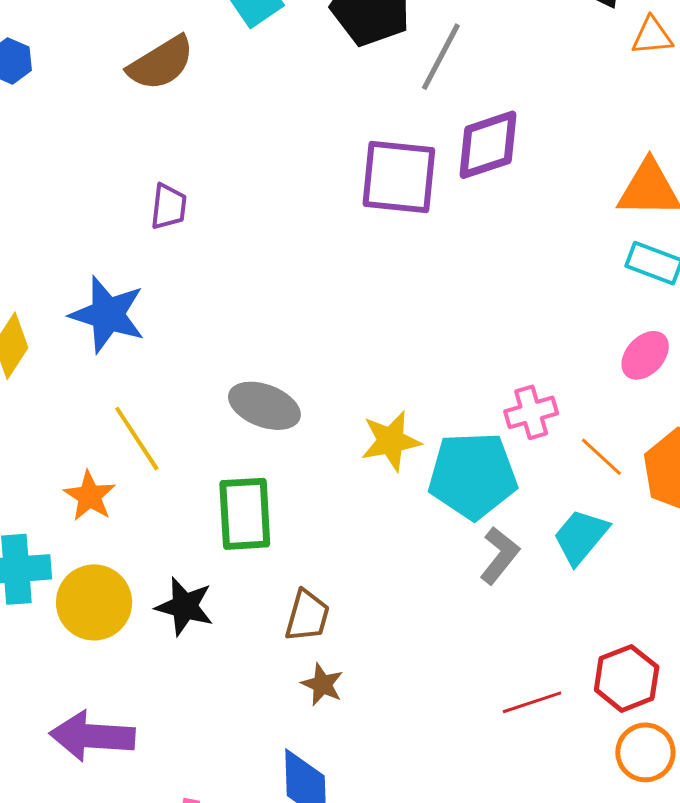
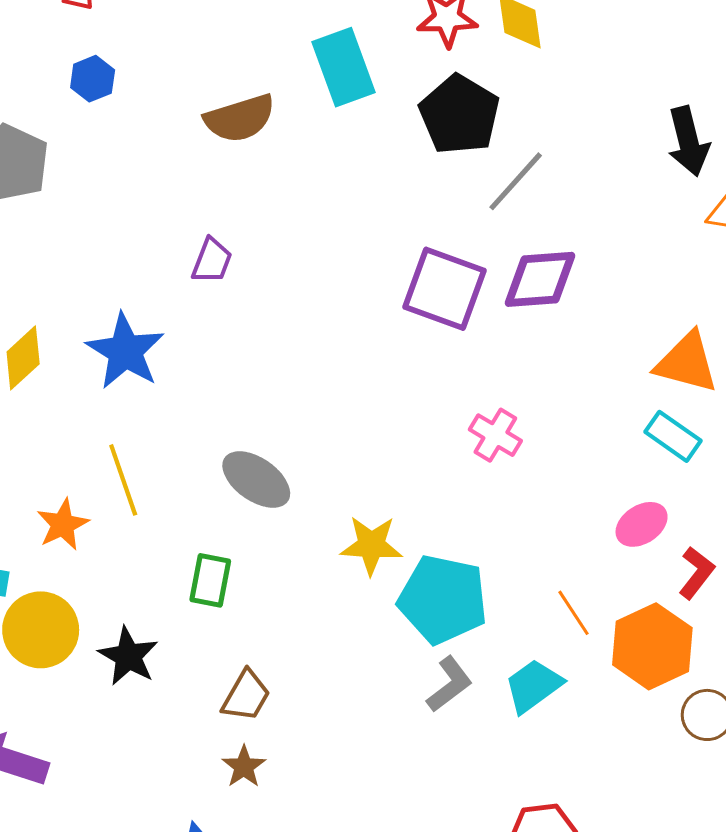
pink cross: (531, 412) -> (495, 435), moved, turned 33
green rectangle: (245, 514) -> (210, 580), size x0.7

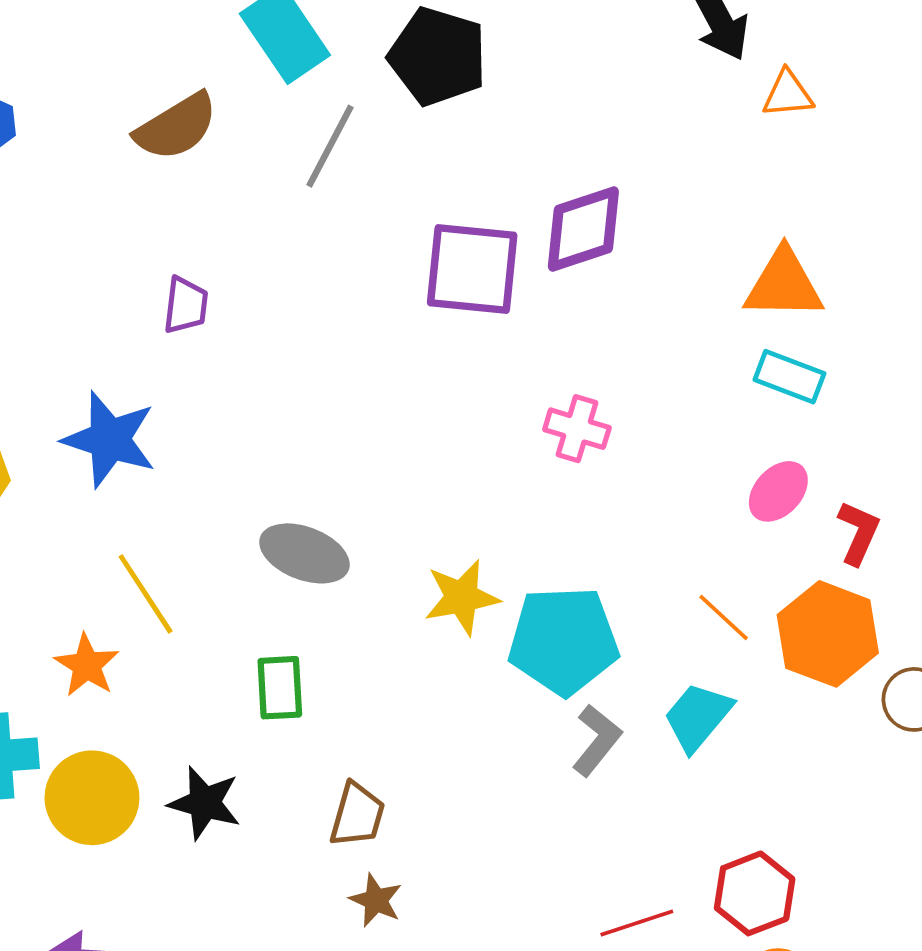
gray line: (516, 181) -> (330, 146), moved

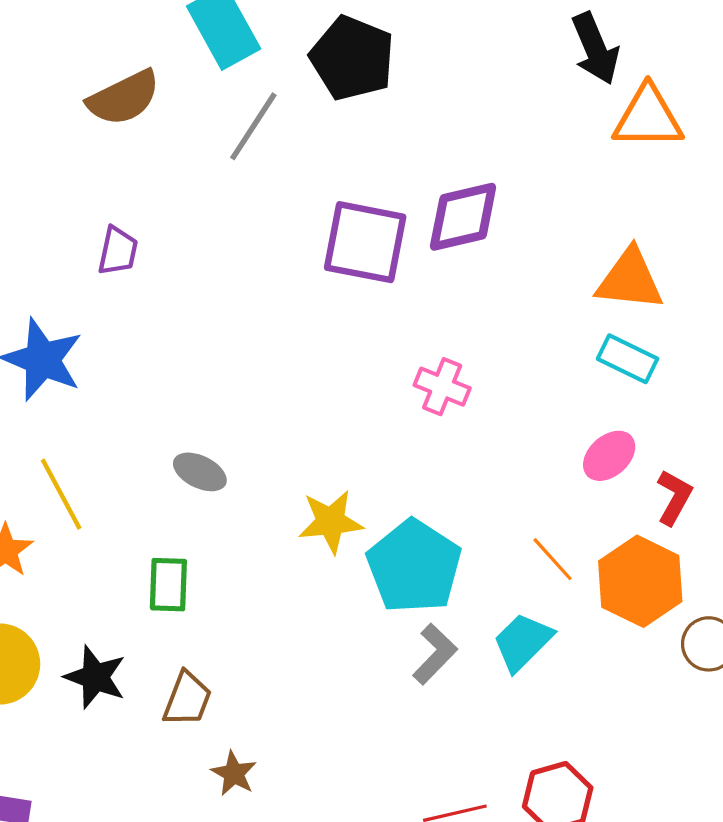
orange triangle: (788, 94) -> (648, 117), size x1.6
gray ellipse: (304, 553) -> (200, 472), size x0.7
cyan pentagon: (563, 641) -> (414, 566), turned 30
brown trapezoid: (357, 815) -> (187, 699), moved

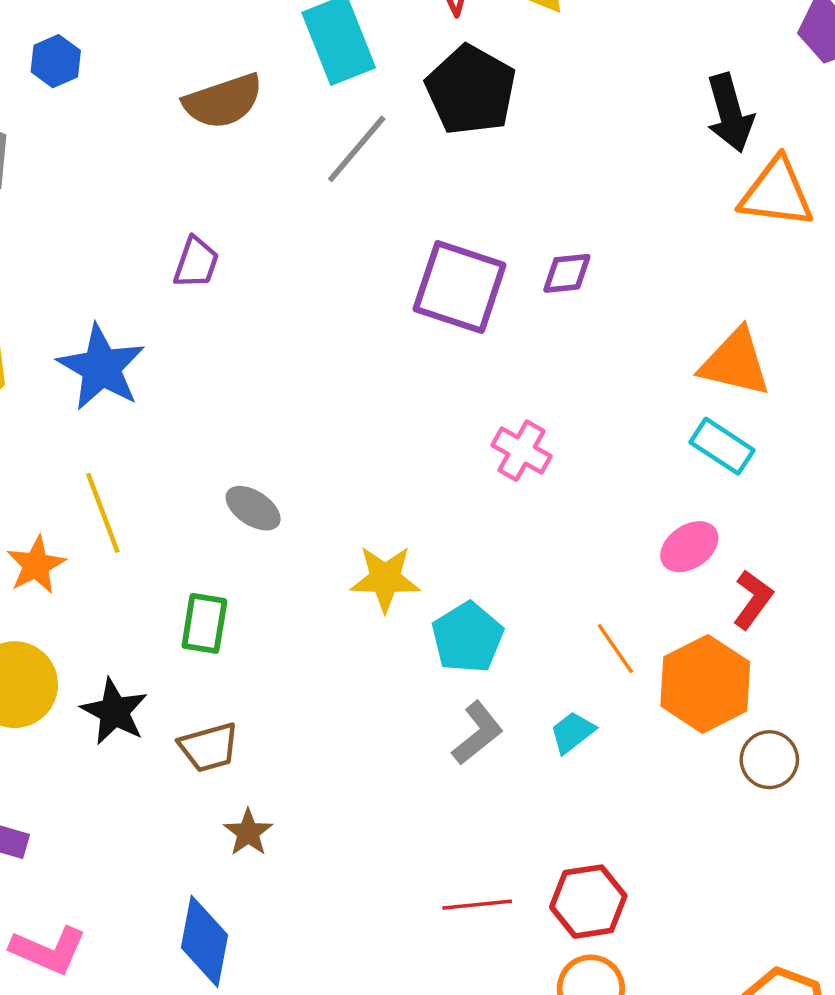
purple diamond: (463, 217) -> (567, 273), size x0.6
cyan pentagon: (414, 566) -> (467, 637), size x0.7
cyan trapezoid: (523, 642) -> (572, 732), size x0.7
brown trapezoid: (187, 699) -> (209, 747), turned 46

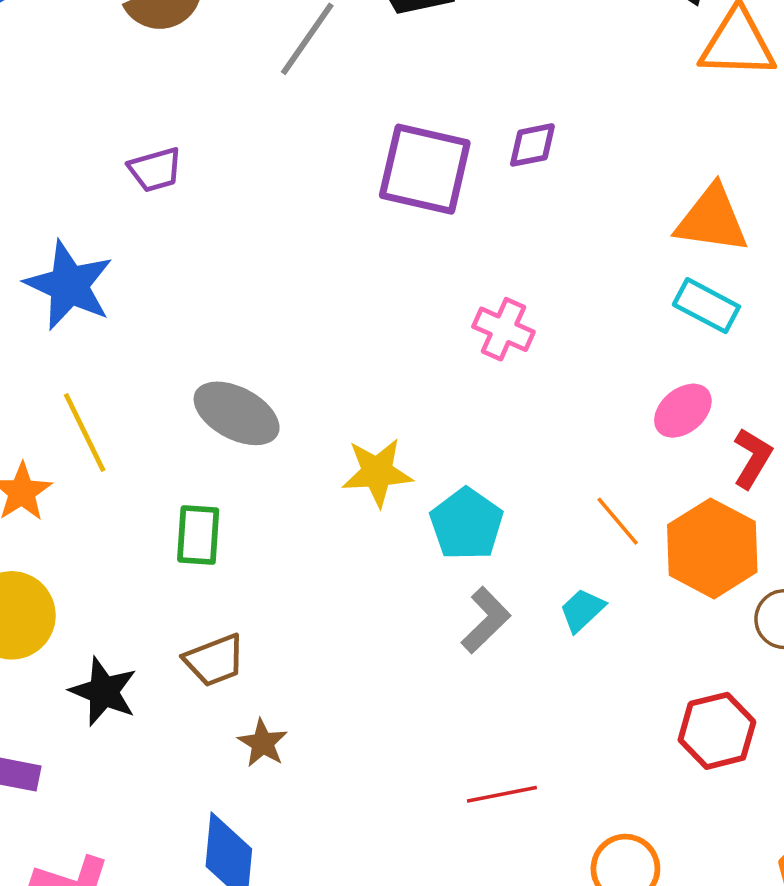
purple trapezoid: (196, 263) -> (155, 170), turned 60
gray ellipse: (253, 508) -> (237, 413), size x1.5
black star: (114, 712) -> (104, 691), moved
red hexagon: (588, 902) -> (717, 731), moved

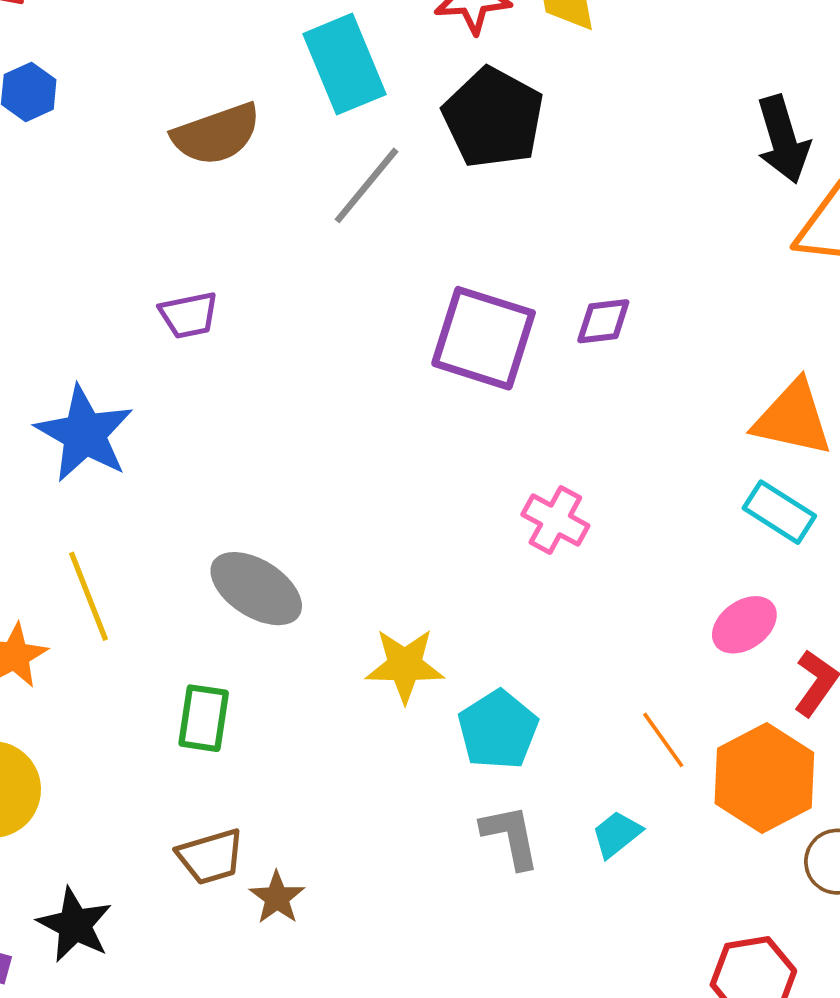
gray L-shape: (486, 620) -> (511, 837), turned -62
black star: (104, 691) -> (75, 925), moved
brown star: (263, 743) -> (277, 898), moved

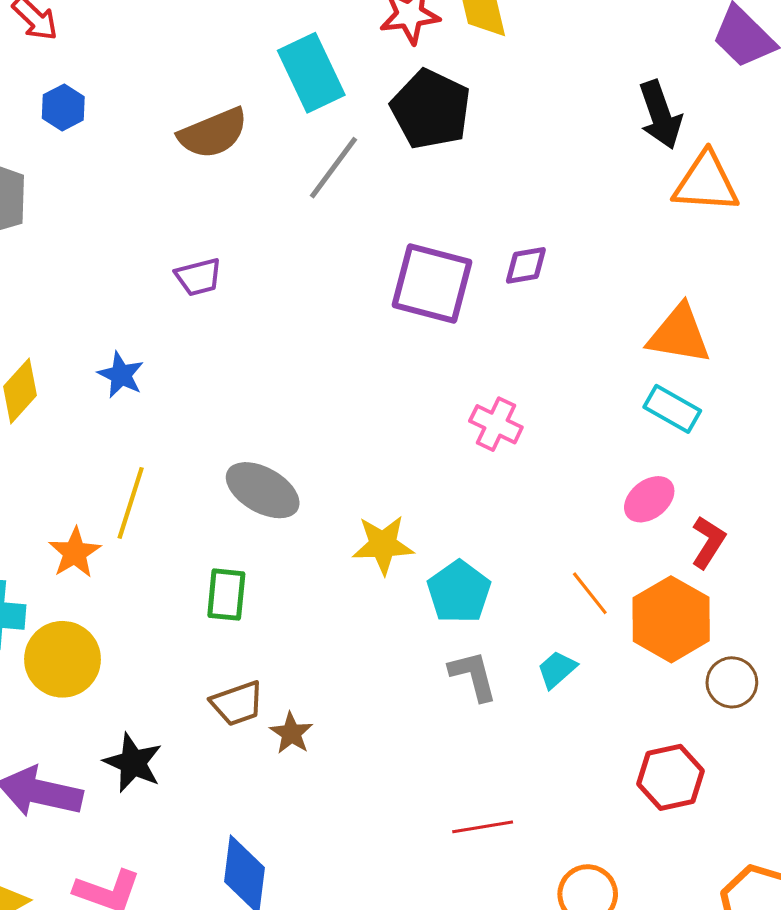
blue star: (84, 434) -> (121, 375), size x0.6
yellow line: (88, 596) -> (131, 503), turned 42

